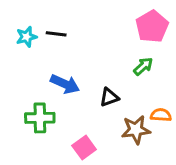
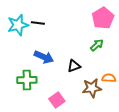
cyan star: (27, 37) -> (18, 25), size x1.5

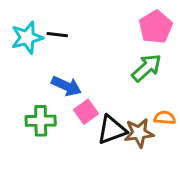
green arrow: (97, 45) -> (147, 68), size x1.5
black triangle: (74, 66) -> (112, 130), moved, size x1.5
pink square: (57, 100) -> (86, 112), moved

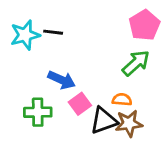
orange semicircle: (165, 118) -> (122, 100), moved

